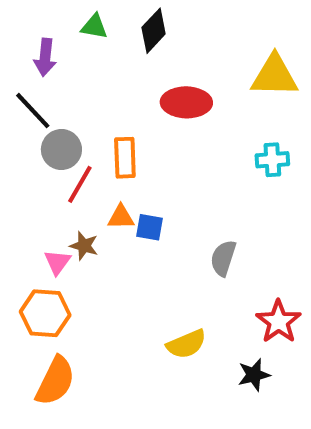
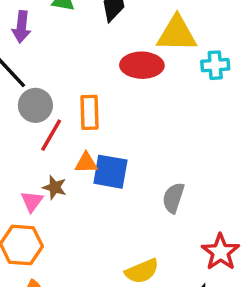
yellow triangle: (274, 76) -> (177, 34), moved
cyan cross: (272, 160) -> (215, 65), moved
blue square: (149, 227) -> (110, 172), size x1.5

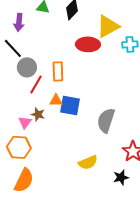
yellow triangle: (177, 34) -> (108, 26), turned -30
gray semicircle: (173, 198) -> (106, 120), size x1.4

